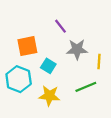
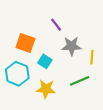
orange square: (27, 46) -> (25, 43), turned 30

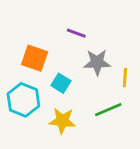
purple line: (56, 25) -> (76, 33), turned -32

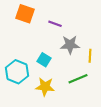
orange square: (35, 58) -> (25, 14), moved

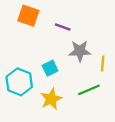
cyan square: (44, 60) -> (50, 68), turned 32
yellow star: (45, 87) -> (51, 99), turned -30

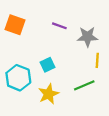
orange square: (28, 16) -> (15, 25), moved
gray star: (80, 51) -> (87, 37), moved

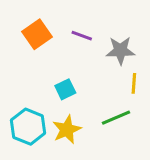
orange square: (15, 25) -> (37, 34), moved, turned 36
cyan hexagon: (18, 78) -> (28, 127), moved

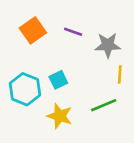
cyan hexagon: (28, 127) -> (25, 89), moved
yellow star: (67, 130) -> (60, 116), turned -30

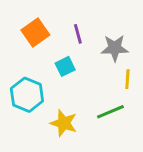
purple line: (73, 32) -> (78, 34), turned 54
cyan square: (58, 80) -> (65, 66), moved

